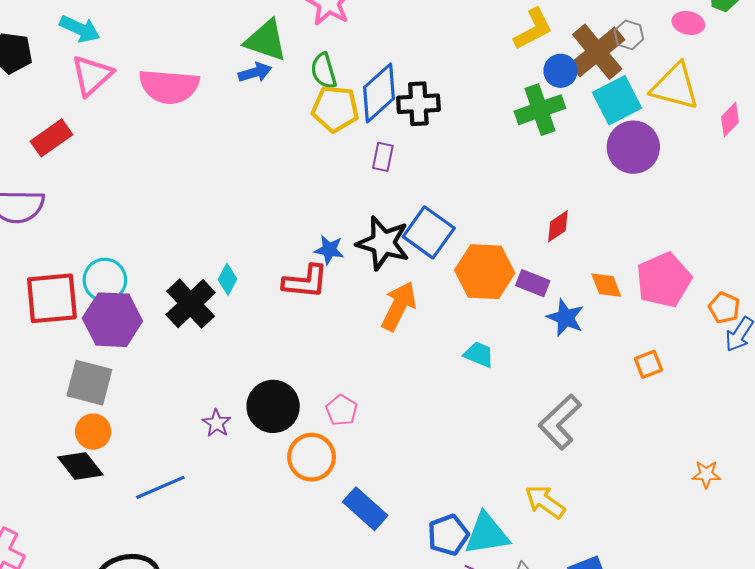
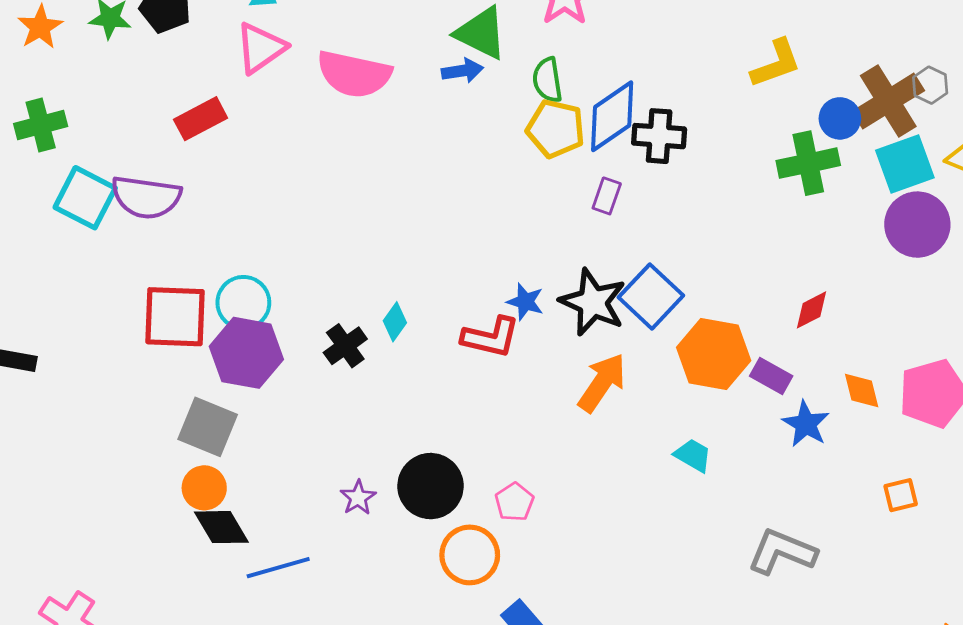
yellow L-shape: (533, 29) -> (776, 64), moved
black cross: (191, 304) -> (345, 346), size x0.7
gray L-shape: (560, 422) -> (782, 552), turned 58
black diamond: (80, 466) -> (221, 527), moved

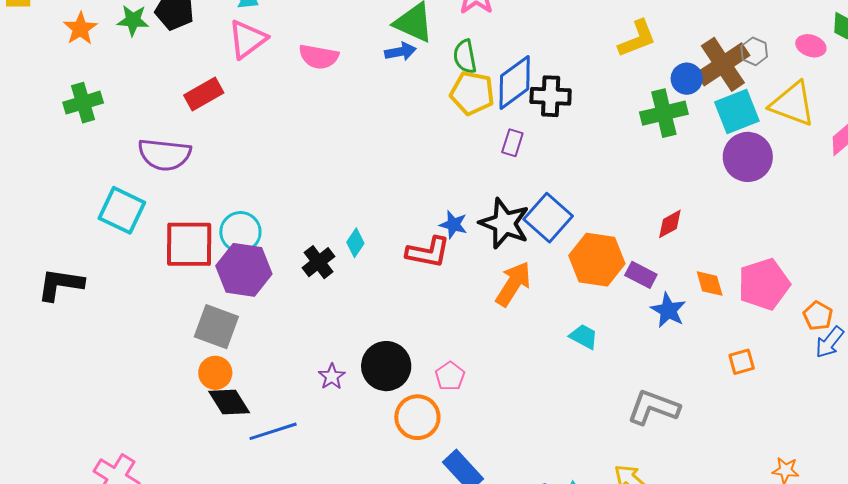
pink semicircle: (354, 74) -> (319, 57), size x0.7
cyan square: (85, 198) -> (122, 210), moved

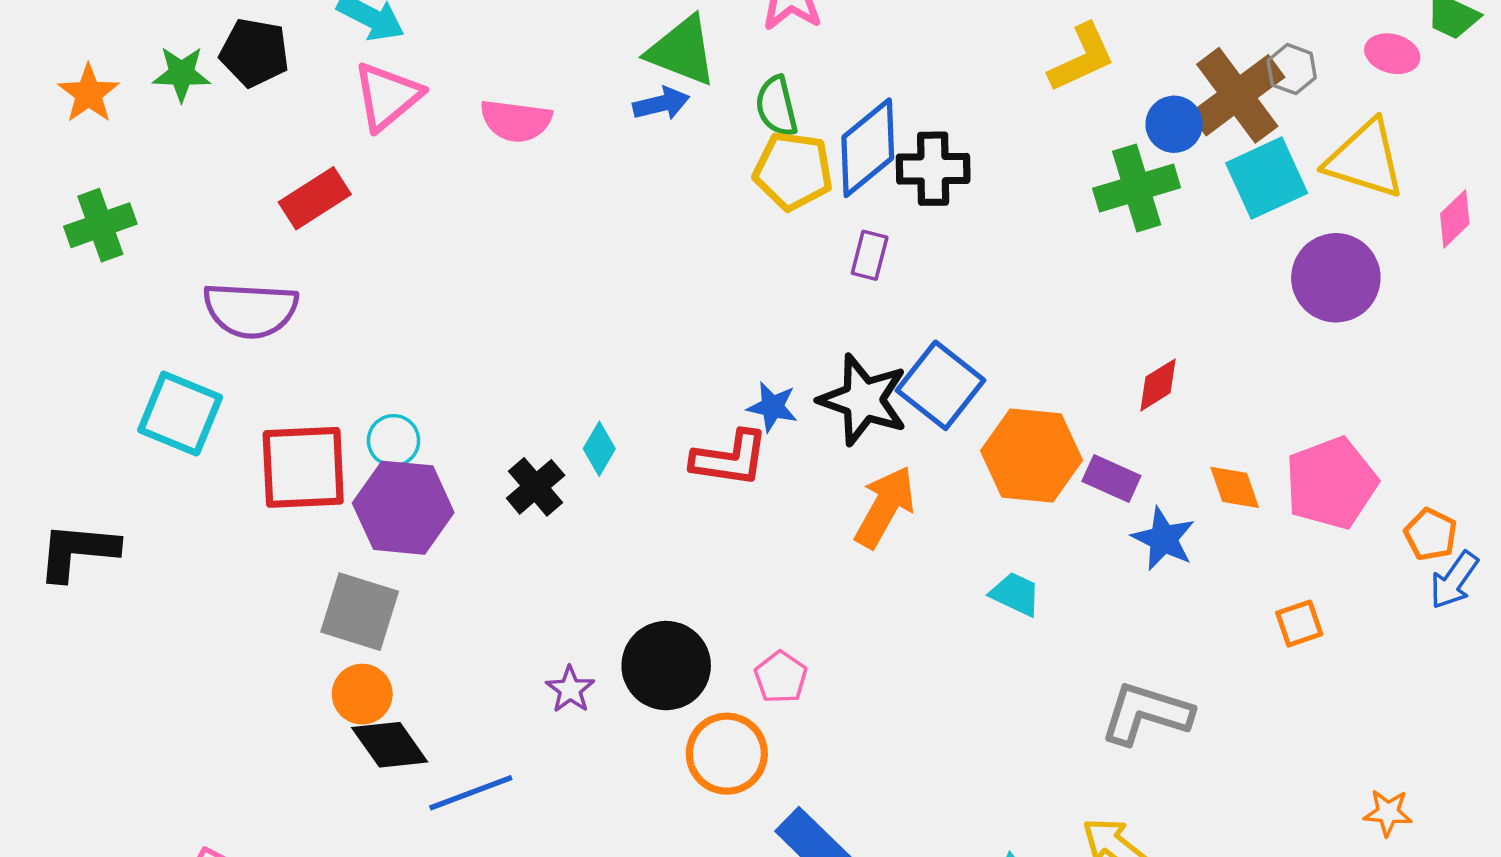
purple circle: (748, 157) -> (1336, 278), moved
cyan circle: (240, 232) -> (394, 441), size x0.7

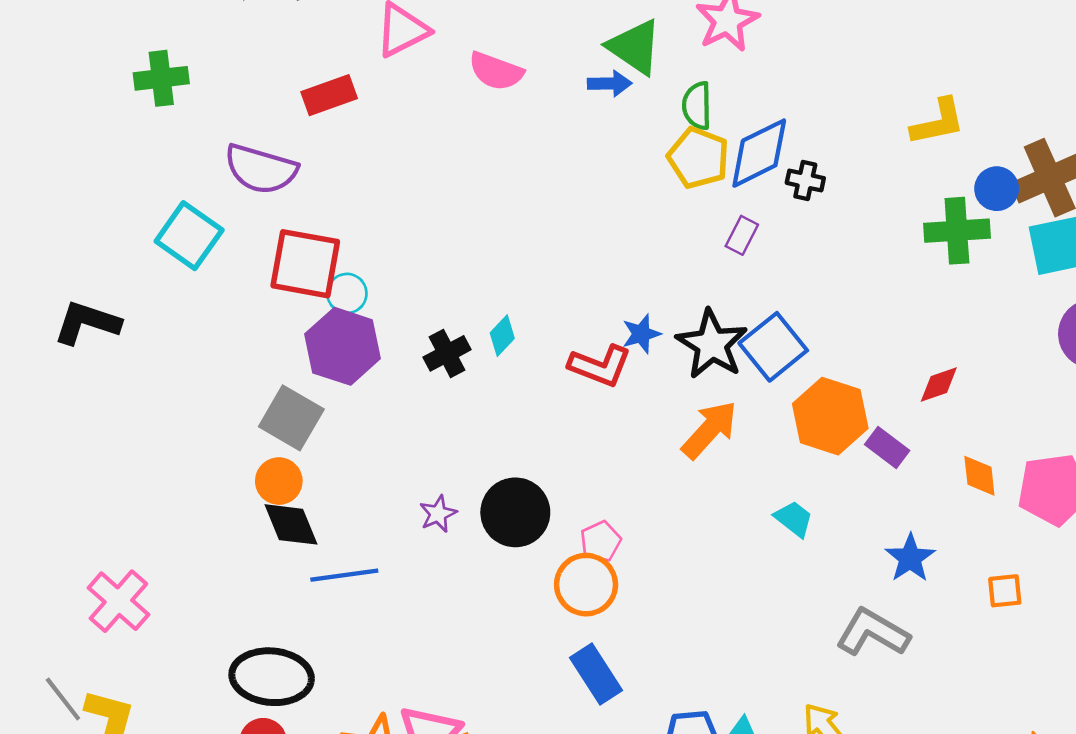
black cross: (933, 169) -> (805, 181), size x0.7
blue star: (772, 407) -> (641, 334), turned 30
red square: (303, 467) -> (305, 264), moved
blue star: (1163, 539) -> (910, 558), moved
orange circle: (727, 754) -> (586, 585), moved

